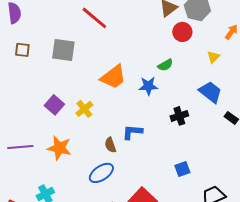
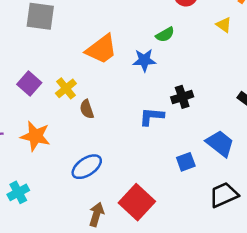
yellow triangle: (213, 57) -> (224, 25), turned -40
blue trapezoid: (210, 92) -> (220, 143), moved
blue L-shape: (132, 132) -> (152, 117), moved
brown semicircle: (110, 145) -> (87, 109), moved

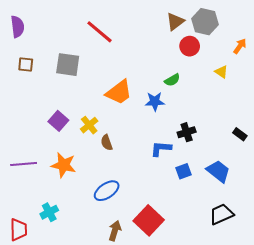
blue square: (186, 162) -> (183, 171), moved

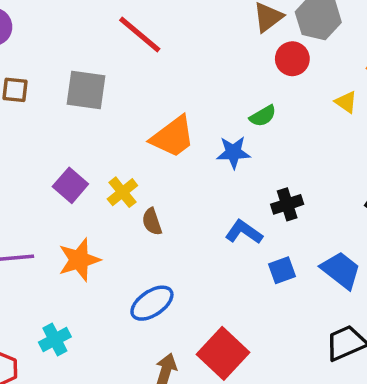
blue L-shape: (161, 149) -> (244, 232), turned 30
orange star: (64, 165) -> (79, 260), turned -30

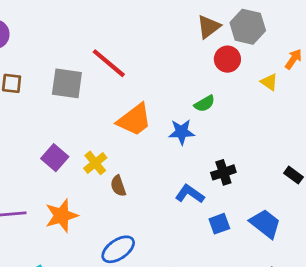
red line: (140, 34) -> (109, 63), moved
yellow triangle: (346, 102) -> (269, 82), moved

